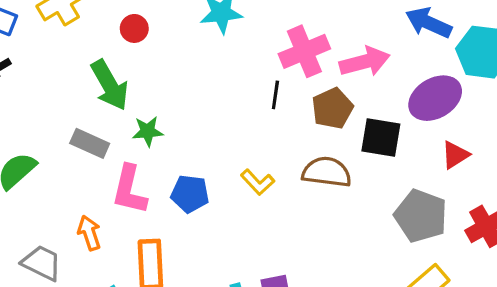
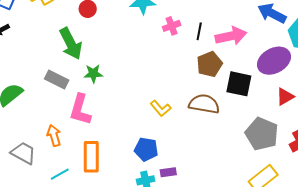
pink cross: (304, 51) -> (172, 26), moved, size x0.6
black line: (275, 95) -> (199, 31), moved
blue pentagon: (190, 194) -> (146, 149), moved

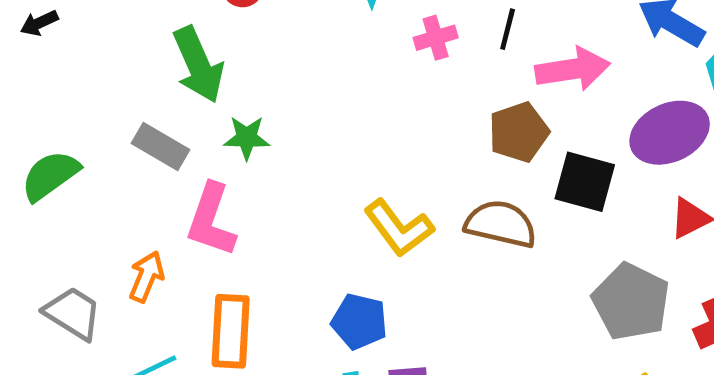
black line: (199, 31) -> (508, 29), moved
yellow L-shape: (161, 108) -> (399, 228), size x1.4
orange arrow: (54, 135) -> (146, 277), turned 35

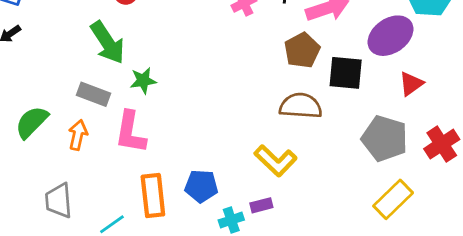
yellow L-shape: (399, 228) -> (276, 161), moved
orange arrow: (146, 277) -> (78, 135), moved
gray trapezoid: (73, 313) -> (59, 201), turned -117
blue pentagon: (359, 321) -> (201, 186), moved

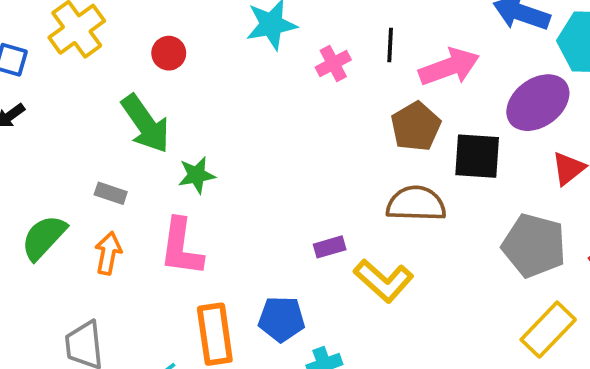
gray rectangle: (94, 94) -> (111, 193), moved, size x0.7
purple rectangle: (261, 205) -> (330, 247), moved

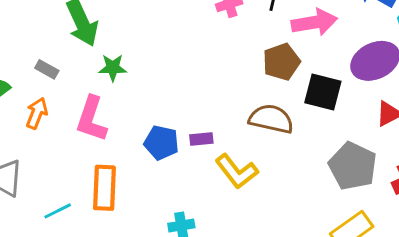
blue pentagon: (281, 319) -> (161, 143), moved

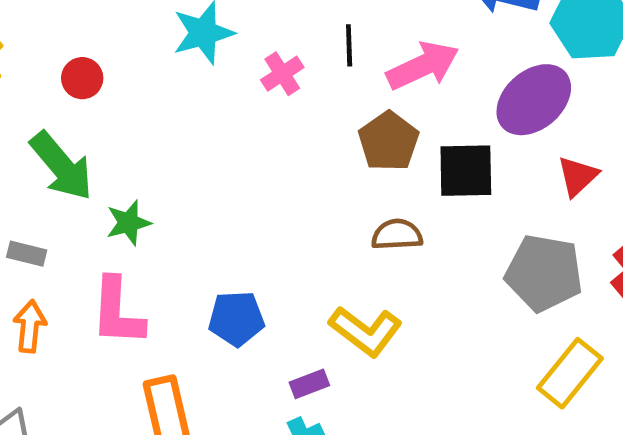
brown semicircle: (271, 119) -> (397, 235), size x0.7
purple rectangle: (201, 139) -> (309, 384), moved

